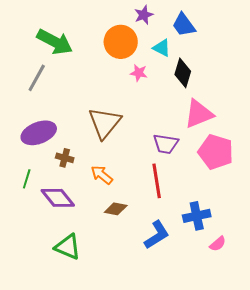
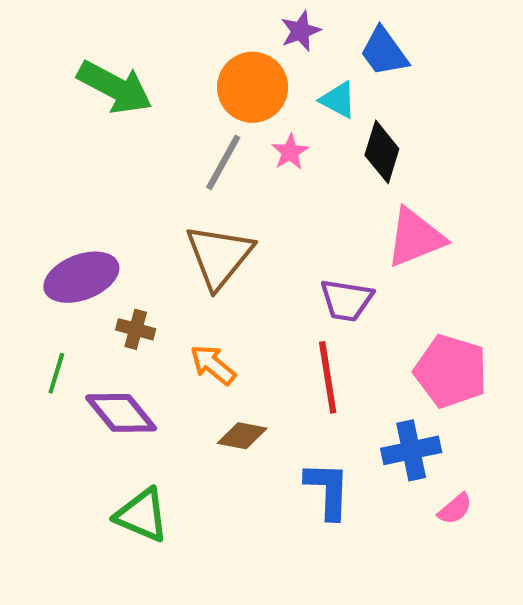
pink star: (139, 73) -> (290, 152), turned 30
gray line: (37, 78) -> (223, 162), moved
pink pentagon: (216, 152) -> (451, 371), moved
blue L-shape: (157, 235) -> (328, 490), turned -56

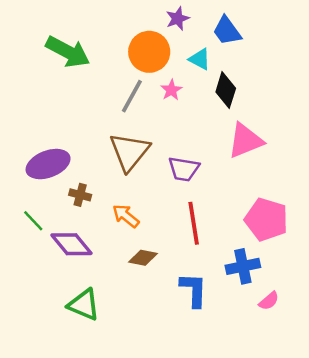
purple trapezoid: (346, 300) -> (184, 169), moved
green line: (56, 373) -> (33, 221), turned -60

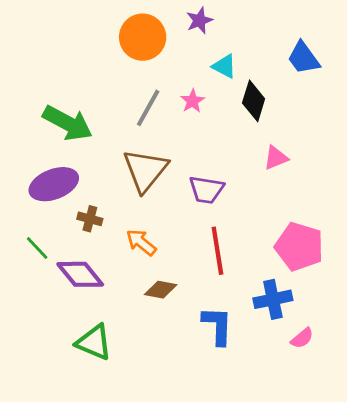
blue trapezoid: (227, 31) -> (303, 58), moved
green arrow: (68, 52) -> (68, 123), moved
orange circle: (149, 52) -> (143, 37), moved
pink triangle: (245, 141) -> (276, 158), size x0.6

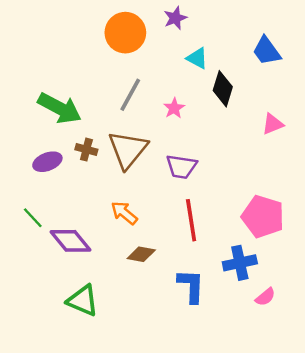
pink star: (193, 101) -> (174, 108), moved
pink triangle: (276, 158) -> (273, 124), moved
purple ellipse: (54, 184) -> (47, 162), size x0.7
brown cross: (90, 219) -> (86, 150), moved

